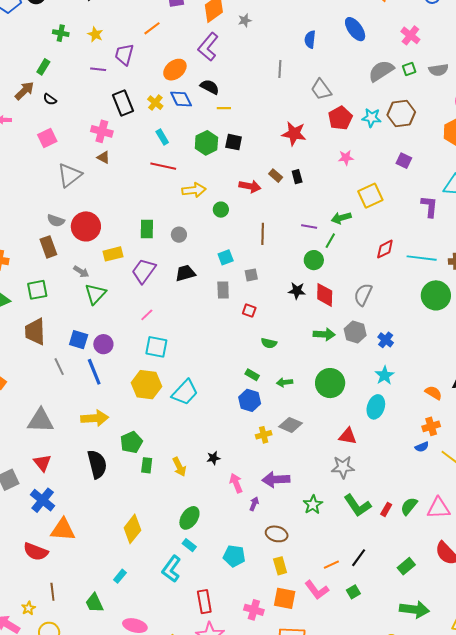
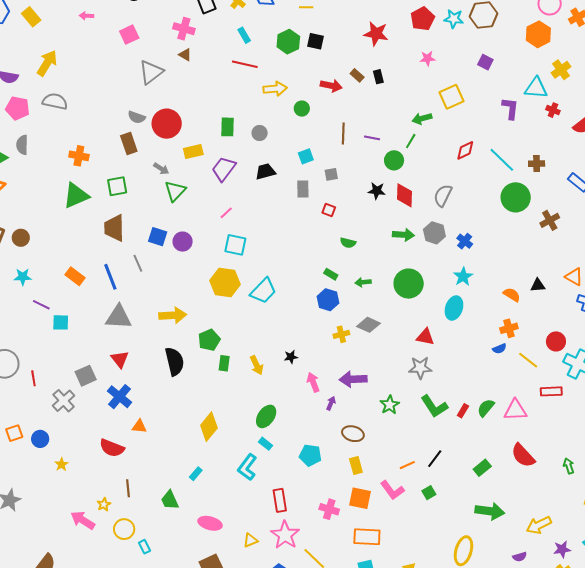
purple line: (309, 226) -> (372, 138), moved
cyan line: (422, 258) -> (502, 160), turned 36
blue line: (94, 372) -> (110, 277), moved
orange triangle: (63, 530) -> (139, 426), size x0.6

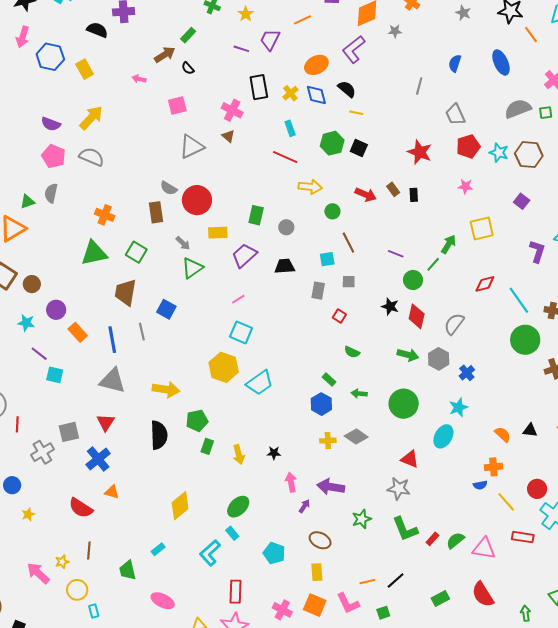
green arrow: (422, 119) -> (449, 244), turned 126
brown line: (343, 134) -> (348, 243), moved, turned -40
green square: (117, 186) -> (136, 252), turned 30
purple circle: (183, 242) -> (56, 310), moved

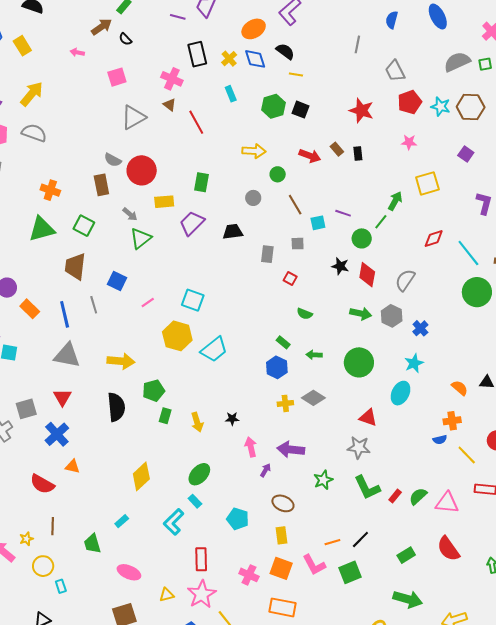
red line: (285, 157) -> (196, 122), moved, turned 40
gray circle: (286, 227) -> (253, 198), moved
cyan square: (327, 259) -> (318, 223), moved
pink line: (238, 299) -> (148, 302), moved
green square: (383, 613) -> (350, 572), size x1.6

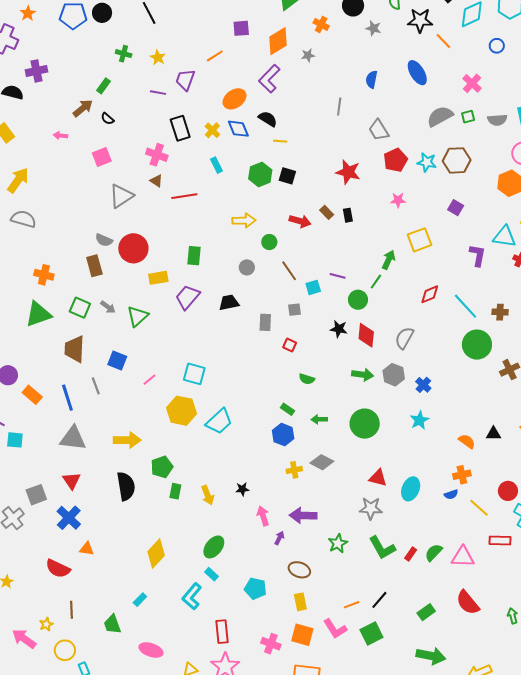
red line: (196, 122) -> (184, 196), turned -65
gray arrow: (130, 214) -> (108, 307), moved
cyan ellipse: (401, 393) -> (411, 489), moved

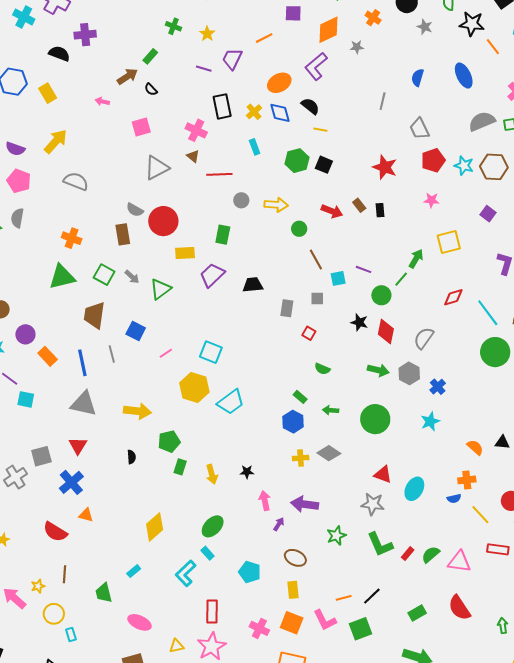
gray semicircle: (23, 219) -> (76, 181), moved
gray circle: (247, 267) -> (241, 200), moved
black semicircle: (126, 486) -> (131, 457), size x0.5

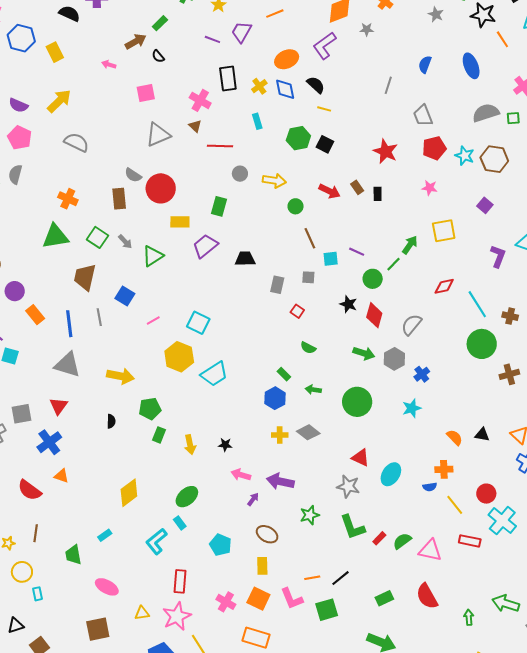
pink arrow: (265, 501) -> (241, 475), turned -66

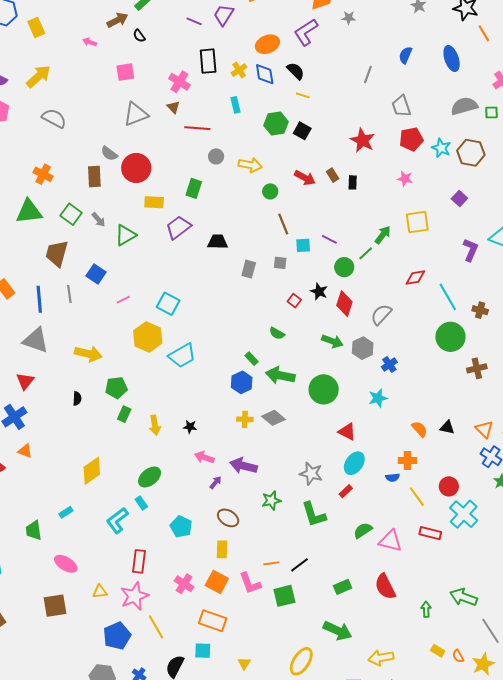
red square: (297, 311) -> (294, 301), moved
green arrow: (313, 390) -> (280, 375), size x1.8
red triangle: (361, 458) -> (347, 432), moved
red rectangle: (379, 538) -> (346, 491), moved

